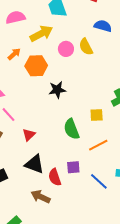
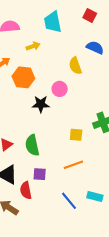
yellow arrow: (41, 34) -> (33, 46), size x0.6
pink circle: (66, 49) -> (60, 89), moved
green semicircle: (71, 129) -> (32, 145), moved
purple square: (73, 167) -> (40, 174), moved

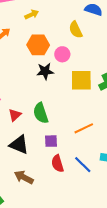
orange hexagon: (23, 77) -> (38, 45), moved
yellow square: (76, 135) -> (81, 80), moved, size x1.6
red semicircle: (26, 190) -> (57, 163), moved

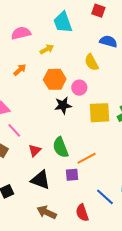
orange line: (84, 128) -> (87, 158), moved
red semicircle: (57, 163) -> (82, 213), moved

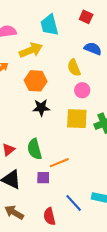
yellow arrow: (47, 49) -> (31, 50), size x1.6
pink circle: (79, 88) -> (82, 90), moved

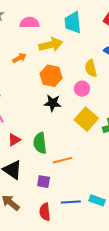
pink circle: (82, 90) -> (82, 89), moved
yellow square: (77, 119) -> (86, 119), turned 30
purple square: (43, 178) -> (44, 182), moved
blue line: (74, 203) -> (71, 202), turned -60

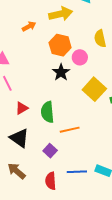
pink circle: (82, 89) -> (80, 57), moved
black star: (53, 103) -> (61, 72), turned 30
purple square: (44, 182) -> (50, 151), turned 32

